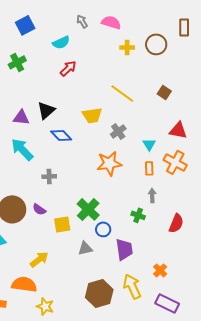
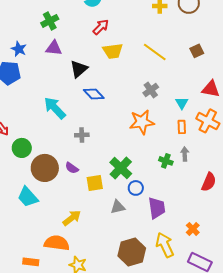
brown square: (164, 92) -> (197, 51), turned 32
yellow trapezoid: (92, 115) -> (113, 51), moved
purple triangle: (21, 117) -> (54, 48), moved
green cross: (138, 215) -> (166, 161), moved

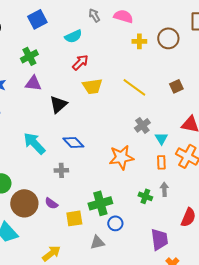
gray cross: (151, 90) -> (142, 125), moved
blue diamond: (94, 94) -> (73, 142), moved
green cross: (121, 168) -> (100, 203), turned 30
purple trapezoid: (157, 208) -> (159, 239), moved

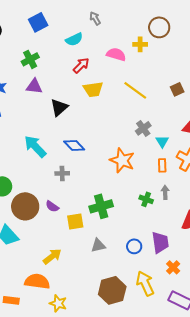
pink semicircle: (123, 16) -> (116, 54), moved
brown circle: (168, 38) -> (159, 27), moved
orange star: (121, 157) -> (122, 160), turned 30
blue circle: (115, 223) -> (134, 246), moved

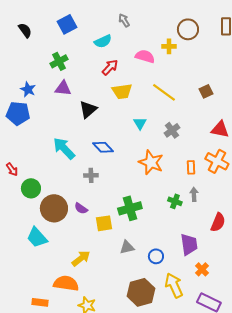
cyan triangle: (162, 141) -> (140, 123), moved
blue circle: (134, 246) -> (156, 256), moved

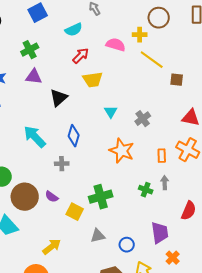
brown square: (206, 91) -> (177, 80), turned 32
yellow line: (164, 92) -> (152, 60), moved
blue diamond: (103, 147) -> (74, 136), turned 60
yellow square: (104, 223) -> (75, 212), turned 36

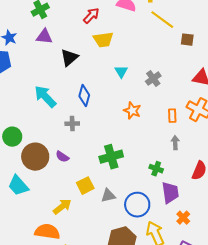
orange star: (122, 151) -> (132, 111), size x0.7
green cross: (146, 190) -> (156, 169), moved
yellow square: (75, 212) -> (85, 186), moved, turned 36
blue circle: (127, 245) -> (137, 205), size x1.6

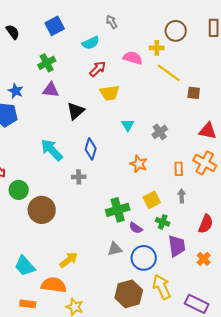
purple semicircle: (62, 157) -> (136, 228), moved
cyan trapezoid: (18, 186) -> (25, 266), moved
yellow square: (85, 186) -> (152, 200), moved
orange cross: (183, 218) -> (204, 259), moved

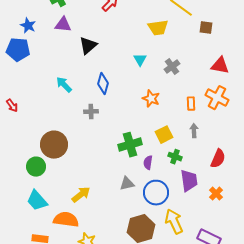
yellow trapezoid: (110, 93) -> (158, 28), moved
cyan arrow: (52, 150) -> (64, 85), size x0.7
green circle: (19, 190) -> (36, 167), moved
purple semicircle: (136, 228) -> (148, 163), turned 64

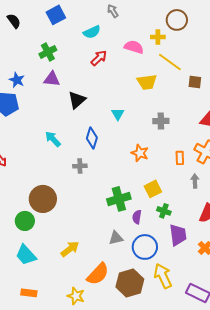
cyan triangle: (140, 60) -> (118, 114), moved
gray cross: (172, 67) -> (161, 121), turned 35
gray arrow: (194, 131) -> (195, 181), moved
orange semicircle: (66, 220) -> (98, 274), moved, turned 125

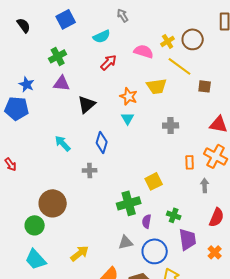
brown circle: (177, 20) -> (193, 39), moved
yellow cross: (158, 37) -> (168, 41), turned -32
orange star: (140, 153) -> (129, 96), moved
yellow square: (153, 189) -> (154, 181), moved

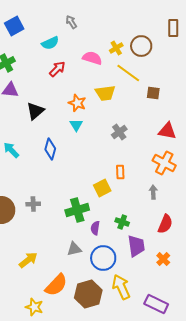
gray cross: (171, 125) -> (119, 132), turned -35
orange rectangle: (190, 162) -> (120, 172), moved
gray cross: (90, 170) -> (33, 204), moved

